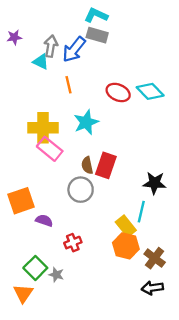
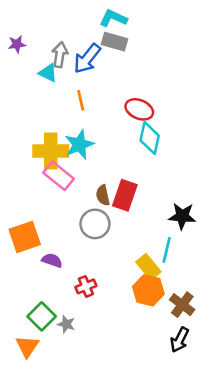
cyan diamond: (150, 91) -> (150, 138), moved, turned 56
cyan star: (86, 122) -> (79, 145), moved
black arrow: (152, 288) -> (180, 340), turned -55

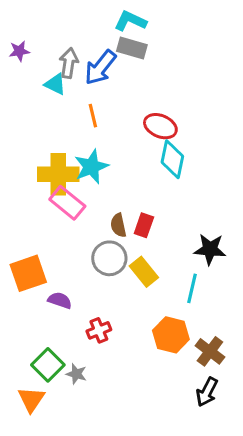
red rectangle: (125, 195) -> (144, 225), size x0.7
yellow rectangle: (148, 267) -> (144, 272), moved

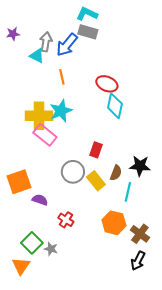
brown semicircle: (118, 225) -> (116, 173), moved, turned -147
red cross: (99, 330) -> (66, 220), turned -35

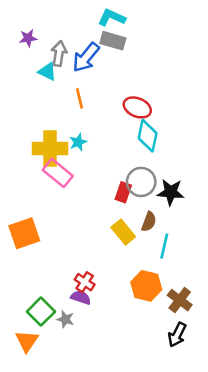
purple star: (13, 34) -> (28, 38), moved
cyan star: (61, 111) -> (78, 142), size x0.6
black star: (140, 166) -> (171, 192), moved
gray circle: (73, 172) -> (141, 182), moved
purple semicircle: (40, 200) -> (81, 297), moved

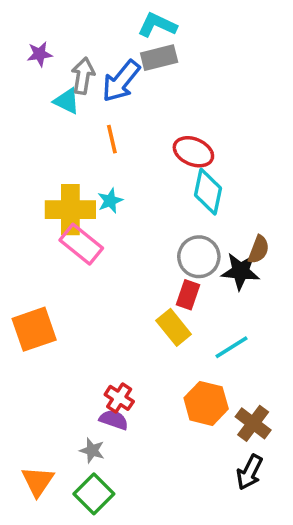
gray rectangle: (113, 41) -> (159, 58), turned -30
red rectangle: (123, 192) -> (188, 295), moved
brown semicircle: (149, 222) -> (259, 250), moved
cyan line: (164, 246) -> (231, 347), turned 45
green square: (41, 312) -> (94, 494), moved

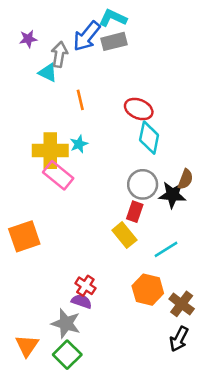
blue arrow: (121, 81) -> (87, 36), moved
gray star: (92, 450) -> (66, 323), size x1.6

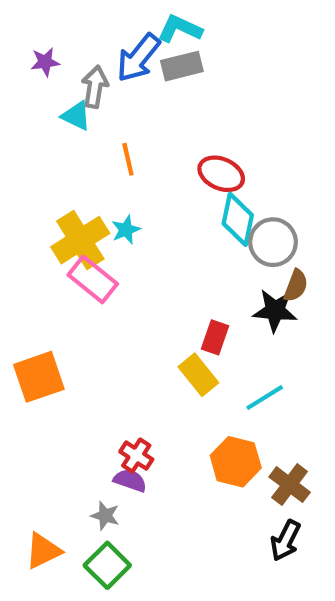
yellow cross: (50, 151) -> (80, 240), turned -32
gray circle: (143, 184) -> (273, 242), moved
gray star: (66, 323) -> (105, 516), size x0.6
orange triangle: (27, 346) -> (43, 551), turned 30

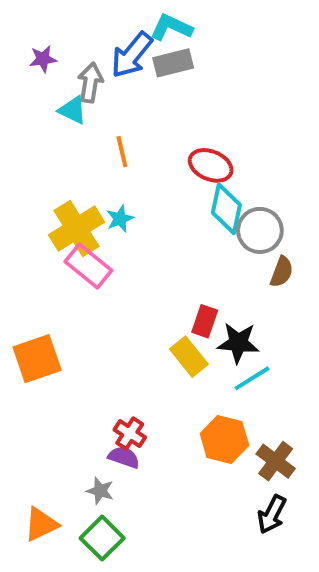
black star: (275, 311) -> (238, 343), moved

